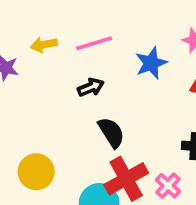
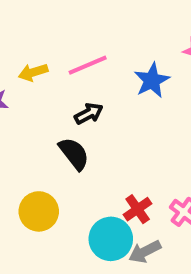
black semicircle: (111, 132) -> (74, 154), moved
red cross: (126, 179) -> (138, 209), size x0.6

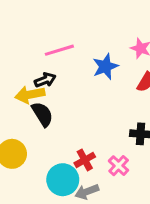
yellow arrow: (33, 72) -> (30, 95), moved, size x1.4
black arrow: (89, 114) -> (45, 80), moved

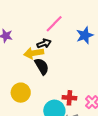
pink line: (59, 50) -> (54, 24), turned -30
red cross: (85, 160) -> (69, 98), turned 32

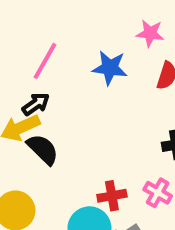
blue star: (85, 35) -> (110, 68), turned -30

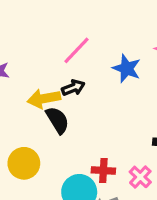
black arrow: (36, 104) -> (73, 88), moved

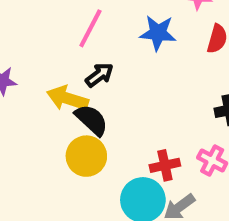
yellow arrow: (44, 99) -> (67, 98), turned 44
yellow circle: (24, 163) -> (86, 156), moved

